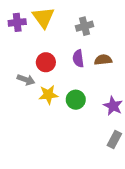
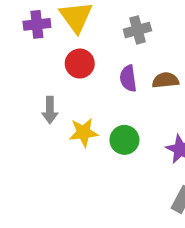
red circle: (46, 62) -> (80, 64), moved
gray arrow: (26, 80) -> (50, 110), turned 70

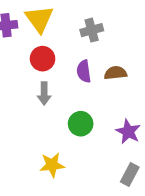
gray arrow: (50, 110) -> (44, 94), moved
yellow star: (83, 132) -> (52, 165), moved

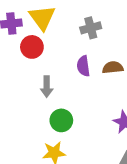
red circle: (43, 59) -> (32, 47), moved
green circle: (81, 124) -> (61, 120), moved

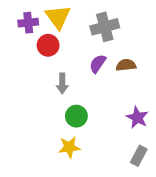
gray cross: (91, 28) -> (105, 27), size x1.4
purple semicircle: (83, 66) -> (98, 64), turned 42

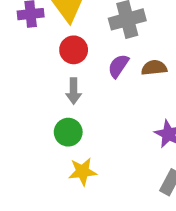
red circle: (48, 45) -> (74, 50), moved
green circle: (76, 116) -> (68, 132), moved

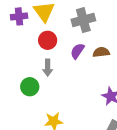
green circle: (68, 132) -> (30, 87), moved

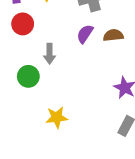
red circle: (48, 40) -> (23, 24), moved

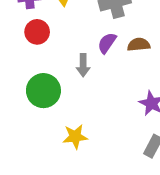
gray arrow: (50, 54) -> (83, 65), moved
green circle: (28, 76) -> (43, 91), size x1.4

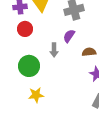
brown semicircle: (139, 45) -> (89, 52), moved
yellow star: (75, 137) -> (36, 95), moved

